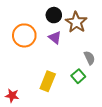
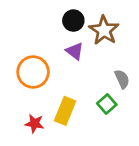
orange circle: (24, 35) -> (33, 72), moved
red star: (12, 96) -> (34, 123), moved

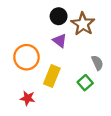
yellow rectangle: (65, 111) -> (52, 76), moved

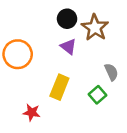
orange circle: (26, 57) -> (18, 54), moved

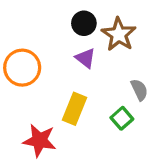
red star: (32, 112) -> (40, 140), size x1.5

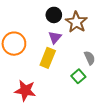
purple triangle: (85, 58) -> (55, 37), turned 32
yellow rectangle: (74, 109) -> (48, 58), moved

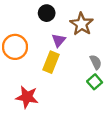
black circle: (54, 15) -> (47, 13), moved
green square: (78, 76) -> (95, 82), moved

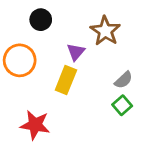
black circle: (47, 13) -> (41, 20), moved
gray semicircle: (96, 62) -> (124, 80), turned 72

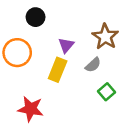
brown star: (105, 31) -> (105, 37), moved
gray semicircle: (124, 80) -> (93, 65), moved

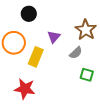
yellow rectangle: (58, 70) -> (36, 57), moved
green square: (107, 92) -> (87, 75), turned -32

